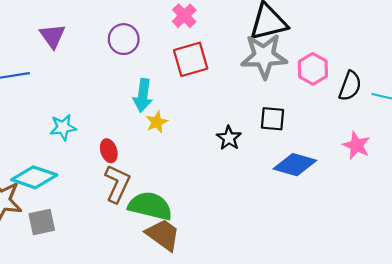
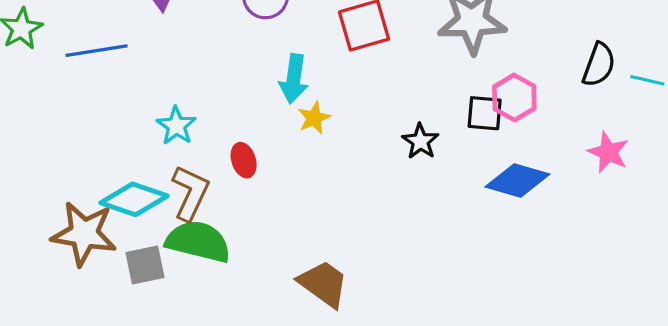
pink hexagon: (313, 69) -> (514, 98), moved
cyan star: (63, 127) -> (176, 126), turned -30
brown L-shape: (117, 184) -> (190, 193), moved
green semicircle: (150, 206) -> (198, 242), moved

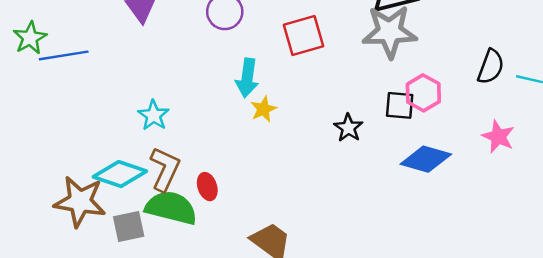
blue line: (96, 51) -> (64, 55), moved
red ellipse: (244, 160) -> (207, 187), moved

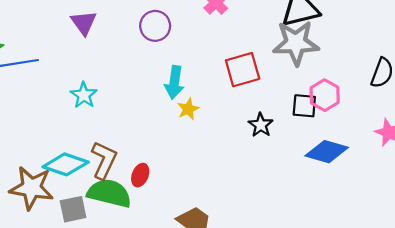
red square: (303, 35) -> (243, 70), moved
cyan star: (154, 115) -> (84, 95), moved
red ellipse: (207, 187) -> (140, 175), turned 40

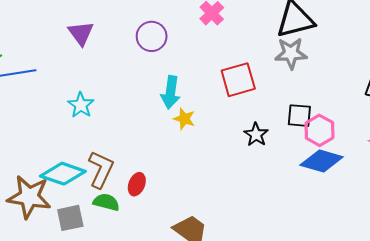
gray star: (296, 43) -> (291, 53), size x0.7
pink hexagon: (325, 95) -> (319, 130), moved
yellow star: (188, 109) -> (184, 119), turned -30
green semicircle: (109, 193) -> (106, 202), size x0.6

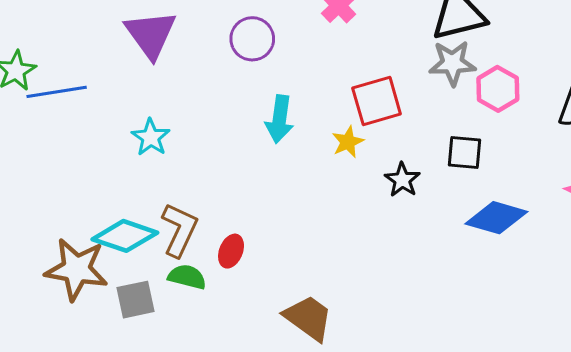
purple triangle: (81, 33) -> (151, 34), size x1.4
yellow star: (184, 119) -> (348, 142), moved, turned 30
pink hexagon: (319, 130) -> (498, 89), moved

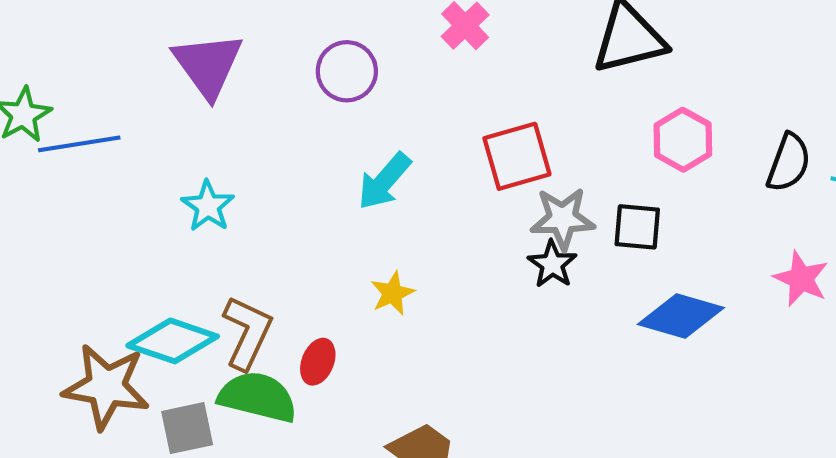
gray star: (452, 63) -> (563, 219), moved
cyan arrow: (280, 119) -> (384, 181), turned 33
yellow star: (348, 142) -> (392, 293), moved
green semicircle: (187, 277) -> (258, 397), size x1.5

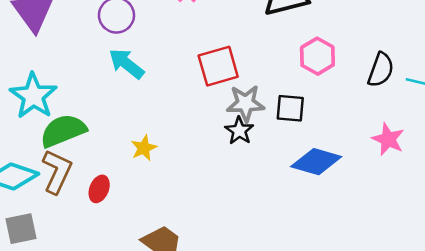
cyan arrow: (384, 181) -> (126, 64), moved, turned 87
cyan star: (208, 206) -> (33, 96), size x1.5
green semicircle: (258, 397) -> (63, 131), moved, turned -36

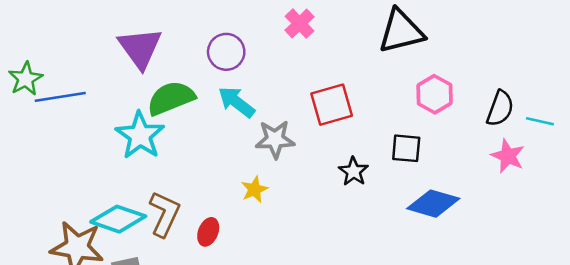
gray star: (245, 103) -> (275, 139), moved
green semicircle: (63, 131) -> (171, 98), moved
pink star: (388, 139) -> (508, 156), moved

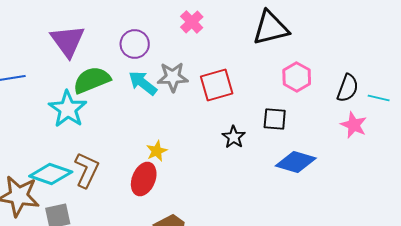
gray star: (275, 139) -> (173, 77), moved
red ellipse: (208, 232) -> (144, 179), moved, size x1.5

